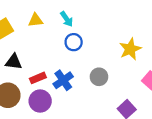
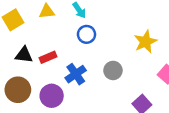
red rectangle: (38, 78) -> (48, 57), moved

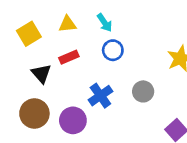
black triangle: (24, 55) -> (41, 74), turned 42
red rectangle: (48, 57) -> (69, 57), moved

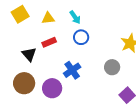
yellow square: (29, 34) -> (20, 14), moved
gray circle: (143, 91) -> (112, 67), moved

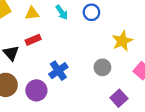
blue circle: (81, 37) -> (91, 12), moved

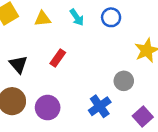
red rectangle: (33, 40) -> (58, 58), moved, turned -32
blue cross: (58, 71) -> (100, 106), moved

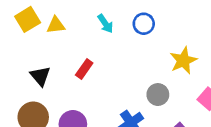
yellow triangle: (43, 19) -> (56, 25), moved

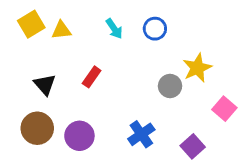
gray circle: (158, 95) -> (170, 86), moved

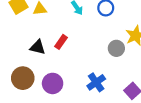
black triangle: (45, 84) -> (38, 47), moved, turned -35

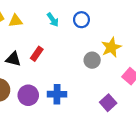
blue cross: (96, 82) -> (57, 94), moved, turned 36

